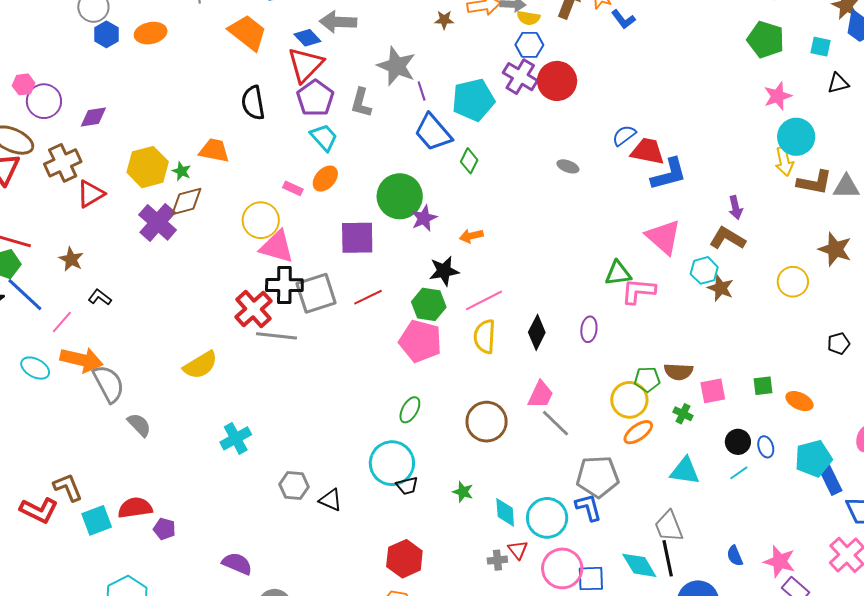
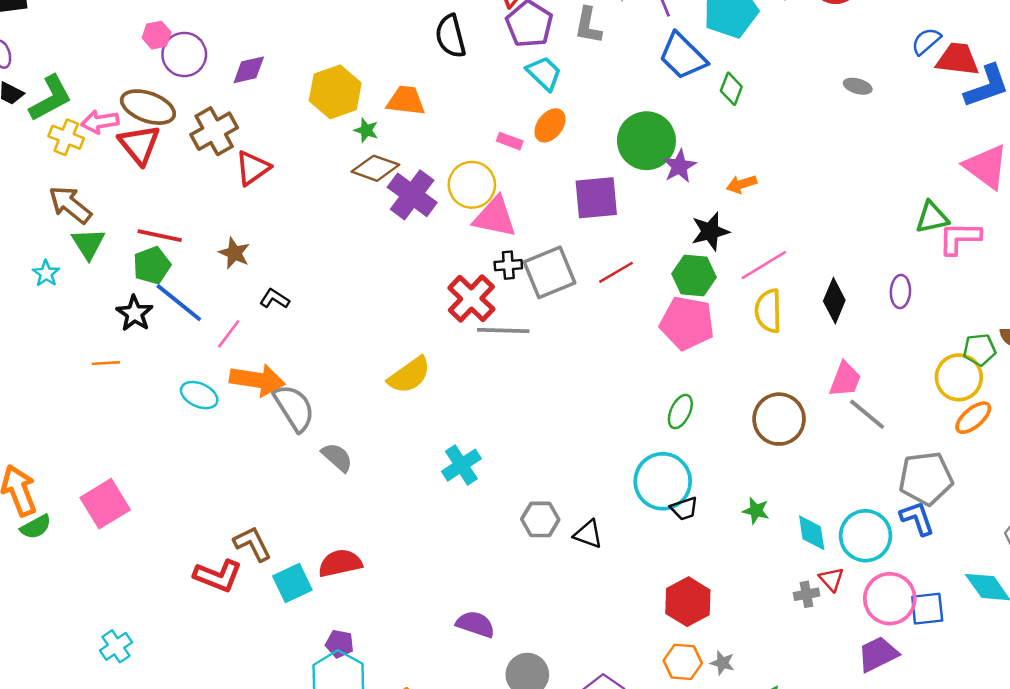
yellow hexagon: (148, 167) -> (335, 92), moved
brown diamond: (186, 201) -> (375, 168), turned 39
purple cross: (158, 222) -> (412, 195), moved
black cross: (284, 285) -> (508, 265), size x0.6
purple pentagon: (164, 529) -> (340, 644), moved

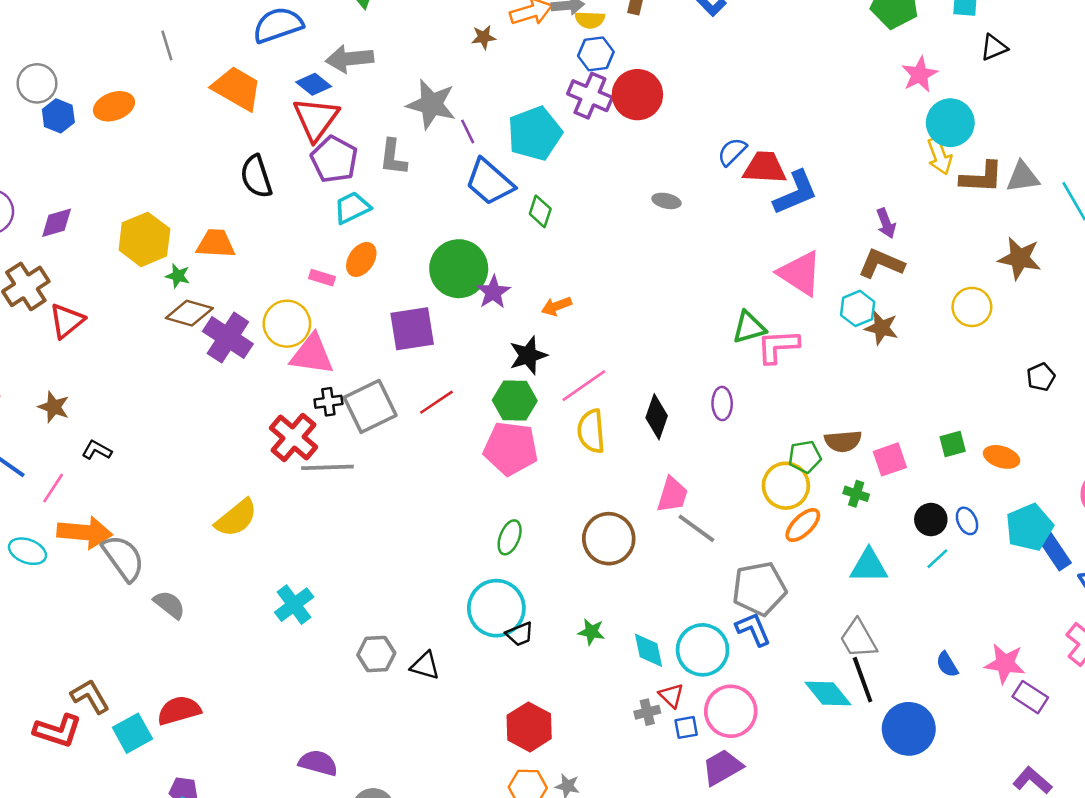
cyan trapezoid: (544, 73) -> (352, 208), turned -66
blue square: (927, 609) -> (686, 727), moved, size x0.7

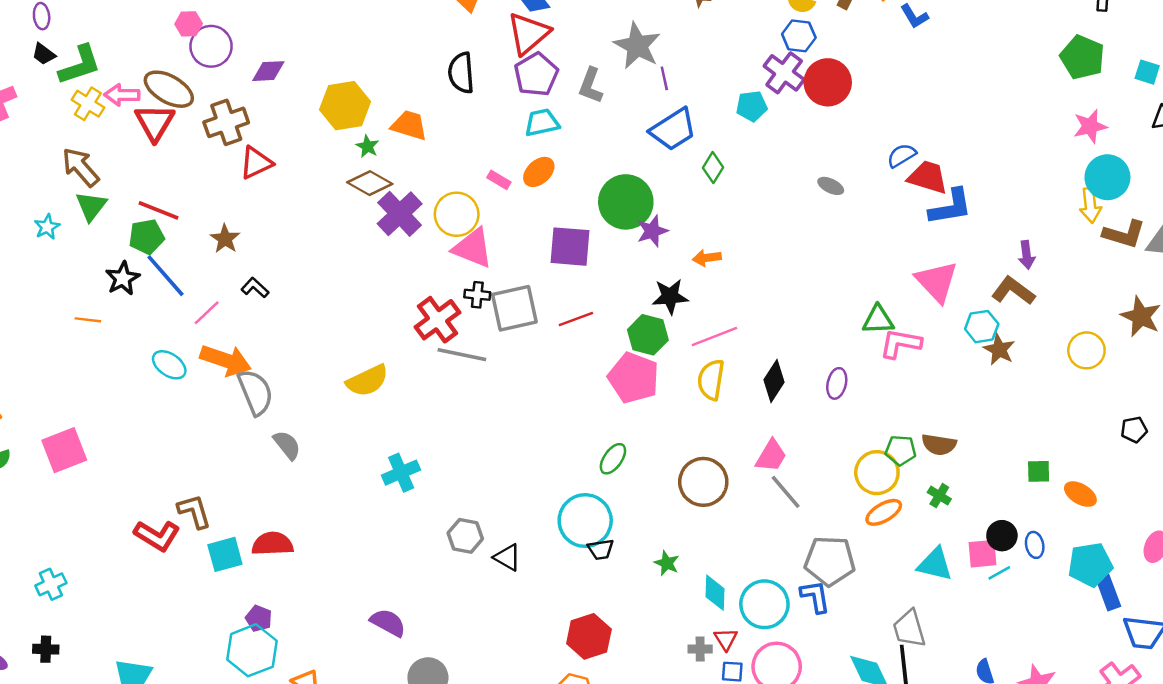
cyan pentagon: (535, 134) -> (752, 106), moved, size x0.6
blue trapezoid: (490, 182) -> (673, 129), turned -87
pink square: (890, 459) -> (983, 554), moved

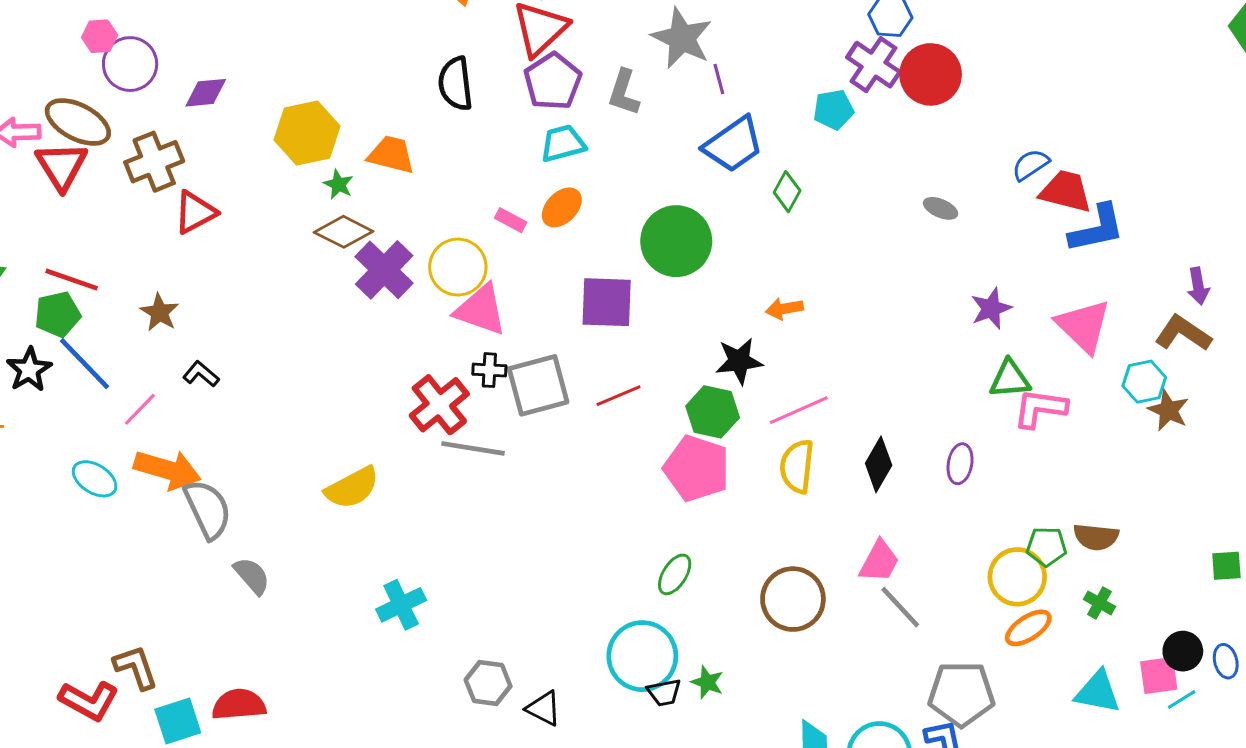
purple star: (652, 231) -> (991, 308), moved
green star: (667, 563) -> (707, 682), moved

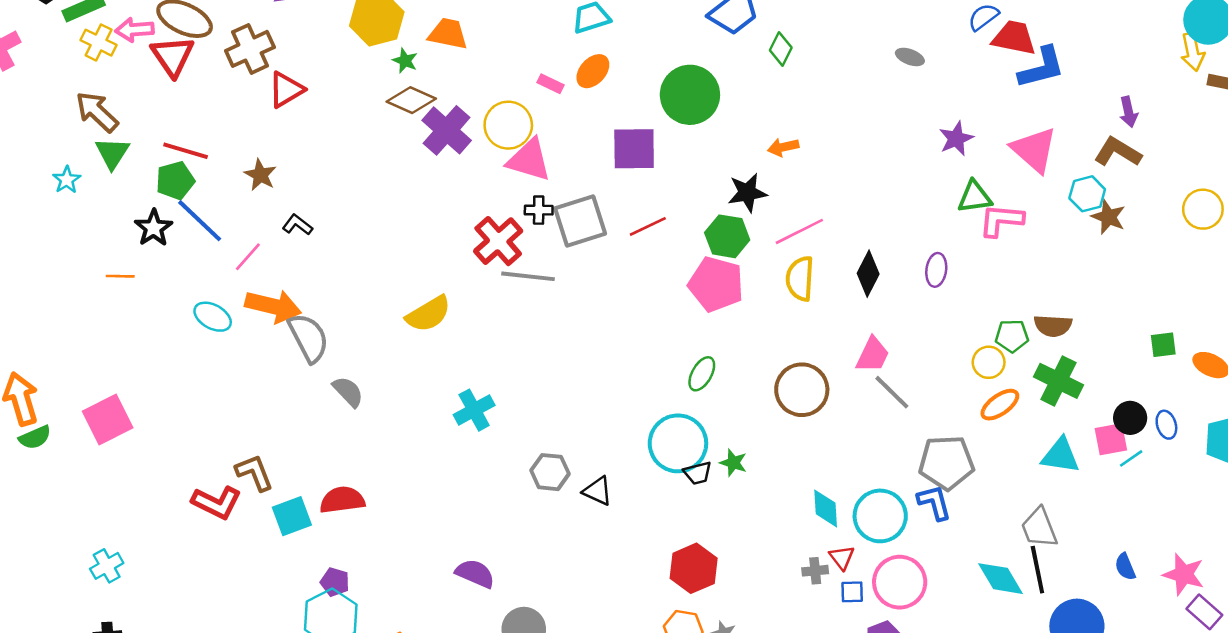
yellow circle: (1017, 577) -> (989, 362), size x0.7
green cross: (1099, 603) -> (1058, 381), size x1.8

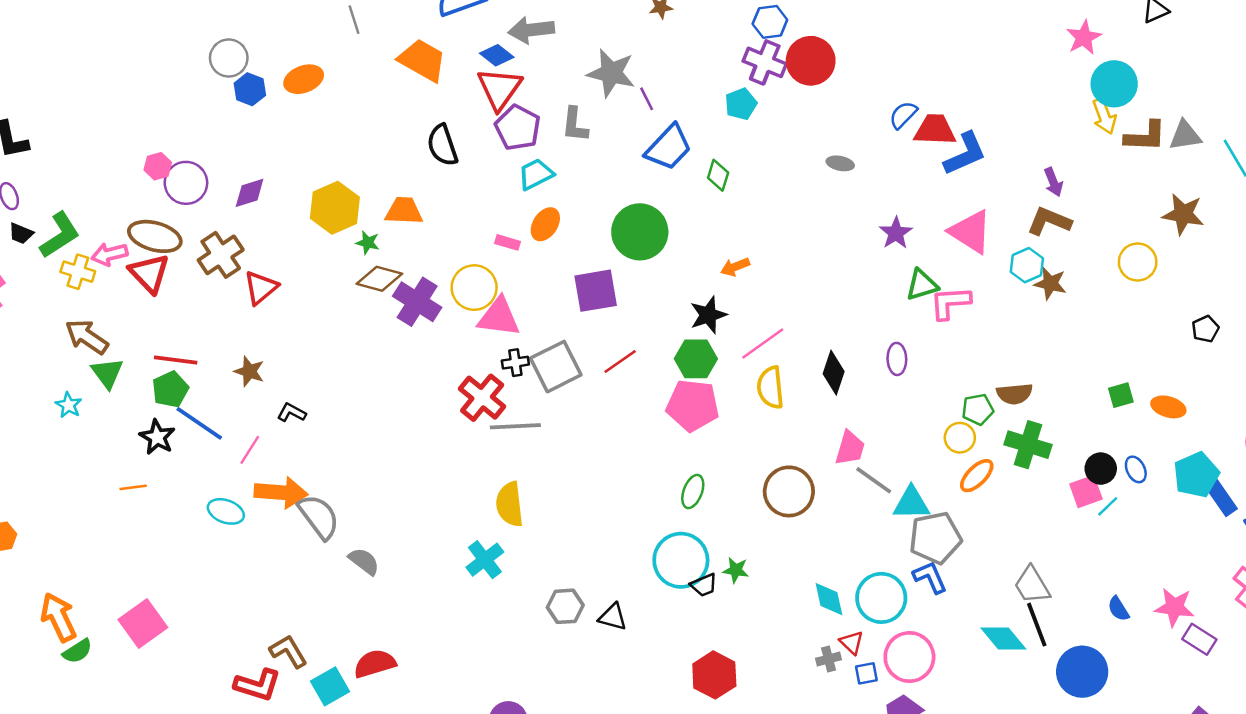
yellow semicircle: (428, 314) -> (510, 504), moved, turned 123
cyan triangle: (1061, 456) -> (911, 503), moved

